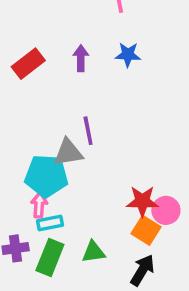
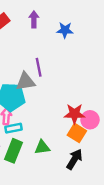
blue star: (128, 55) -> (65, 30), moved

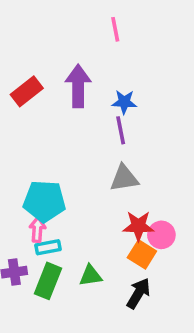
purple arrow: (34, 19) -> (78, 86), size x1.6
purple line: (39, 67) -> (121, 130), moved
gray triangle: (25, 82) -> (124, 178), moved

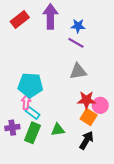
purple line: (121, 130) -> (76, 43), turned -49
cyan rectangle: (48, 247) -> (32, 113), turned 48

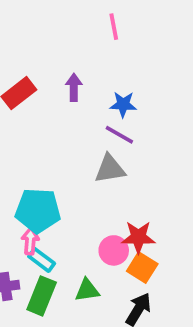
purple arrow: (50, 16) -> (74, 87), size x0.6
gray triangle: (78, 71) -> (110, 169), moved
pink circle: (100, 105) -> (114, 250), moved

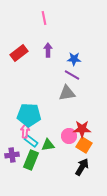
pink line: (114, 27) -> (44, 18), moved
green triangle: (87, 290) -> (48, 145), moved

